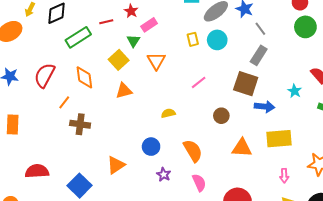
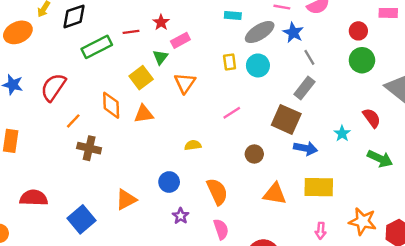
orange diamond: (84, 77) -> (111, 105), moved

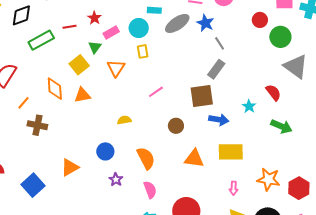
green circle: (362, 60) -> (280, 37), moved
yellow rectangle: (230, 62) -> (143, 51), moved
cyan circle: (258, 65) -> (139, 28), moved
brown square: (286, 119) -> (202, 96), turned -30

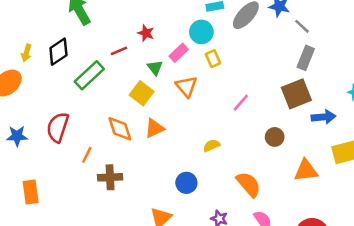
pink rectangle: (111, 33) -> (179, 53), moved
blue circle: (105, 151) -> (186, 183), moved

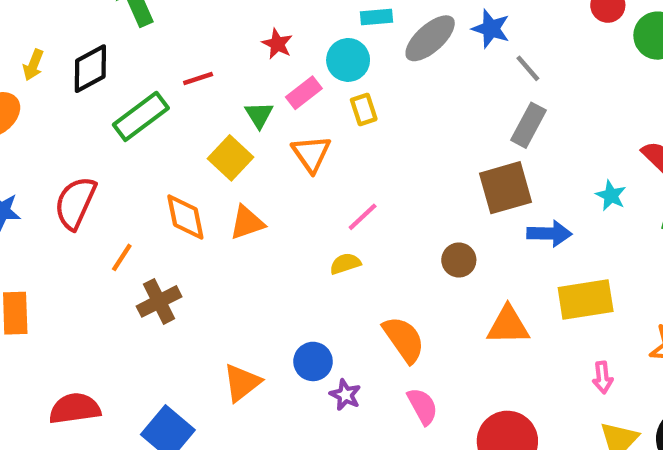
red star: (146, 33) -> (277, 44), moved
pink line: (241, 103) -> (363, 217), moved
brown cross: (110, 177) -> (159, 301), turned -30
blue circle: (186, 183) -> (313, 361), moved

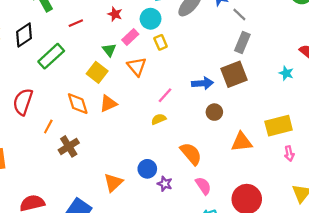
red line: (198, 79) -> (76, 23), moved
blue arrow: (549, 234) -> (203, 83), moved
pink arrow: (603, 377) -> (289, 154), moved

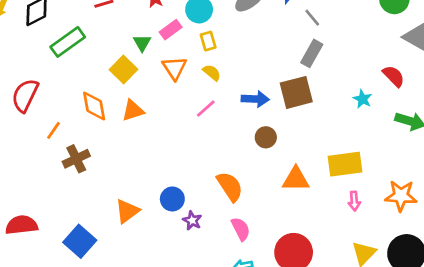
yellow semicircle: (159, 119) -> (212, 73), moved, turned 56

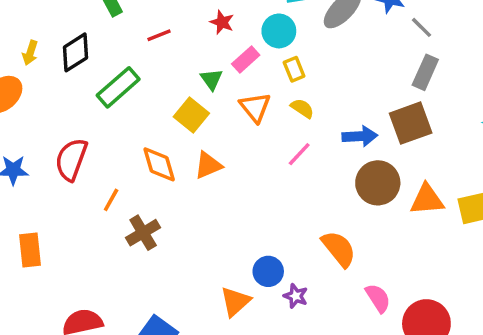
brown circle: (266, 137) -> (378, 183), size x1.6
orange triangle: (296, 179) -> (427, 200), moved
orange triangle: (127, 211) -> (235, 302), moved
pink semicircle: (241, 229) -> (378, 298), moved

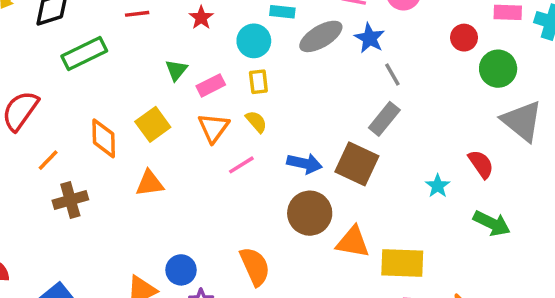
pink rectangle: (246, 59) -> (211, 85), moved
orange triangle: (255, 107) -> (213, 128), moved
yellow square: (191, 115) -> (153, 124), moved
brown square: (411, 123) -> (357, 164), turned 30
orange triangle: (208, 165) -> (150, 183), moved

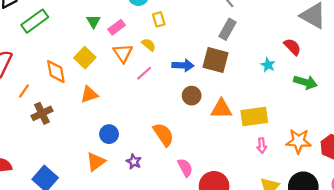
yellow rectangle: (258, 82) -> (159, 19), moved
brown circle: (310, 213) -> (192, 96), size x0.7
blue circle: (181, 270) -> (109, 134), moved

